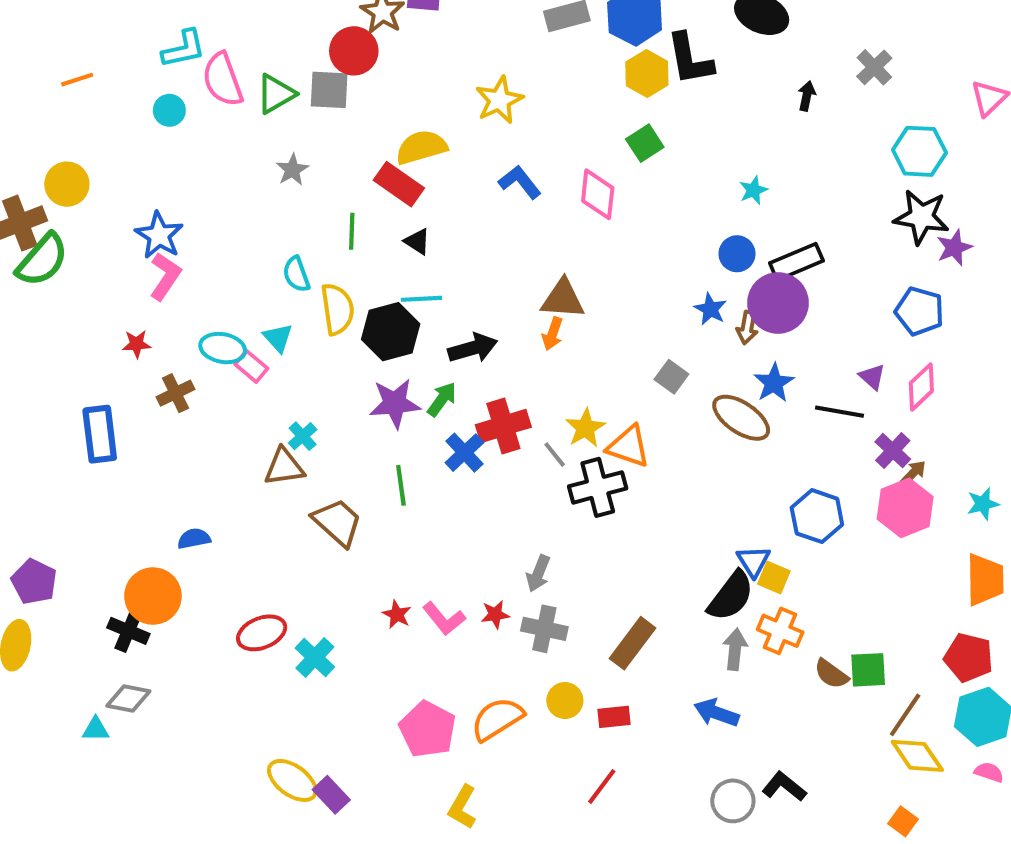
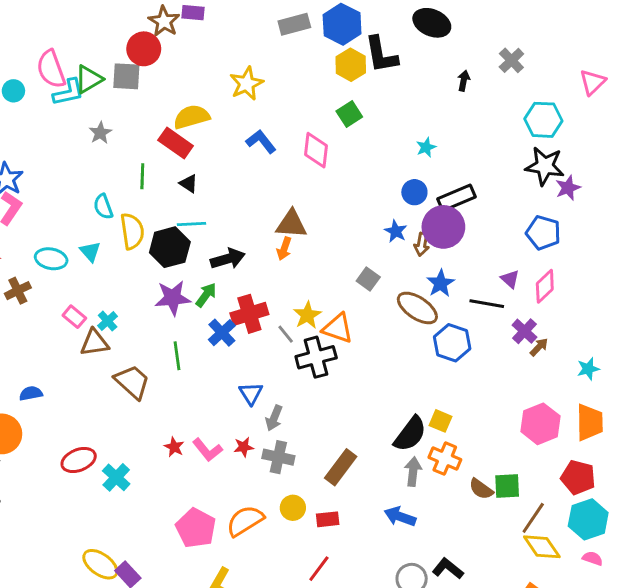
cyan L-shape: (184, 49) -> (68, 92), moved
pink rectangle: (251, 366) -> (74, 317), moved
pink hexagon: (905, 508) -> (540, 424), moved
blue hexagon: (817, 516) -> (452, 343), moved
blue triangle: (753, 561) -> (251, 393), moved

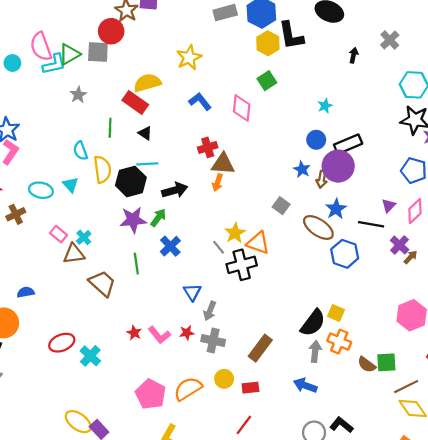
purple triangle: (510, 279) -> (389, 206), turned 32
red cross: (249, 314) -> (208, 147), moved, size x0.7
brown line: (533, 518) -> (406, 387), turned 30

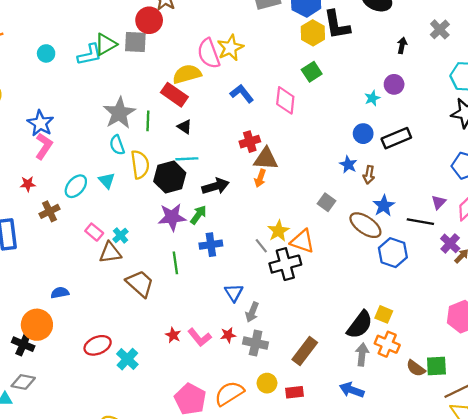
pink semicircle: (41, 47) -> (209, 53), moved
gray star: (78, 95) -> (119, 113), moved, size x1.8
purple circle: (338, 166) -> (394, 84), moved, size x0.6
cyan ellipse: (41, 190) -> (76, 186), turned -60
blue cross: (170, 246) -> (211, 245), turned 35

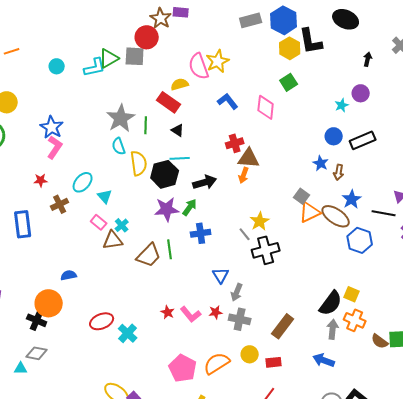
yellow semicircle: (187, 74) -> (180, 84), size x0.7
cyan triangle: (107, 181) -> (105, 196), moved
orange triangle: (302, 241) -> (310, 212), moved, turned -45
brown trapezoid: (140, 284) -> (149, 255), moved, turned 92

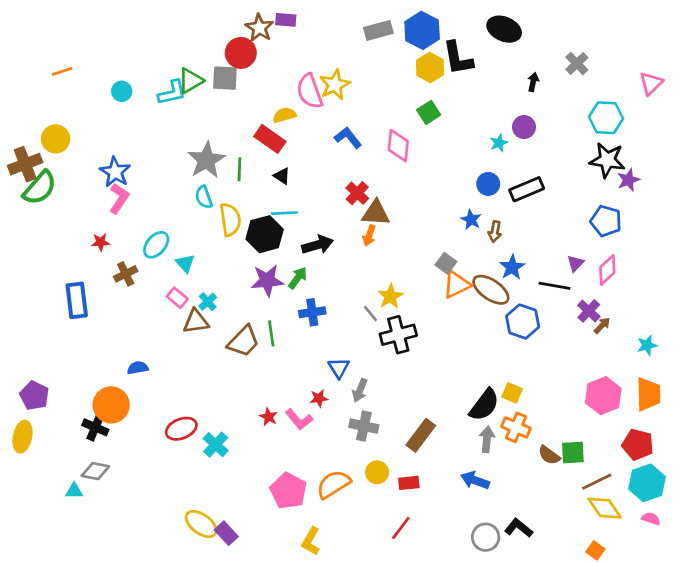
red cross: (235, 143) -> (357, 193), turned -30
red star: (216, 312) -> (319, 398), moved

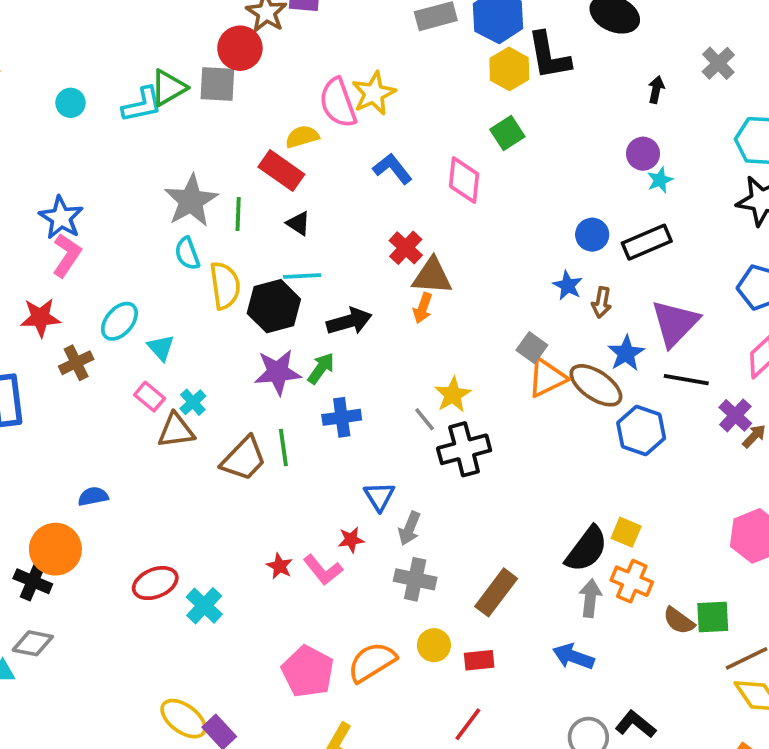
cyan star: (499, 143) -> (660, 180), moved
red star: (101, 242) -> (40, 317), size x1.5
purple triangle: (576, 263) -> (675, 323), moved, size x2.0

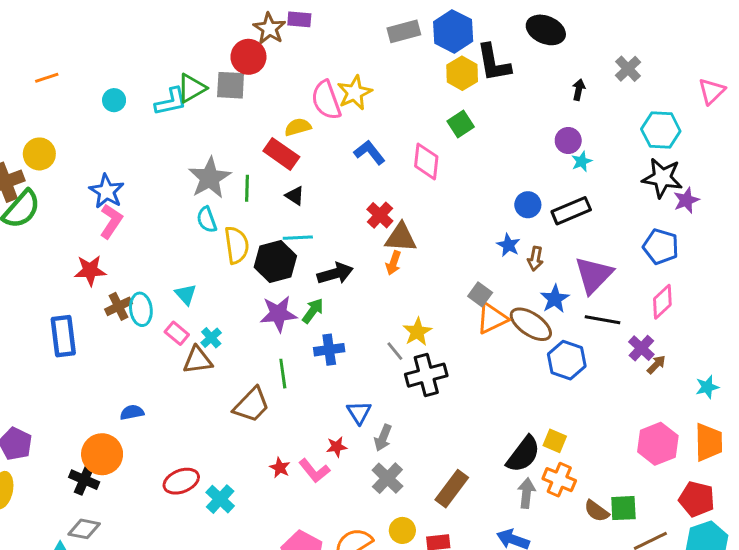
cyan ellipse: (119, 321) -> (141, 309), moved, turned -48
brown trapezoid: (244, 459) -> (251, 405), moved
gray cross: (415, 579) -> (387, 478), turned 32

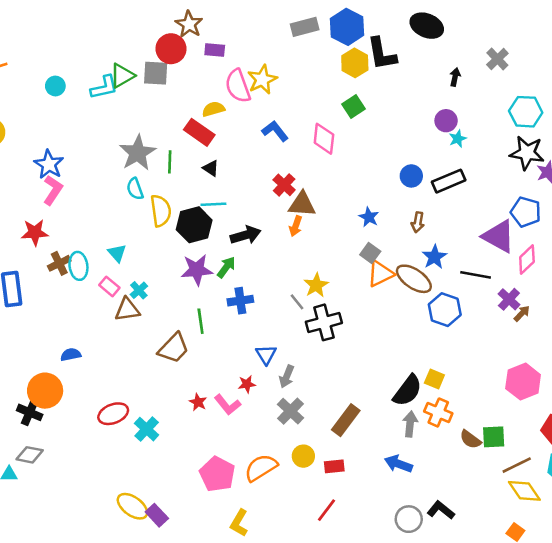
purple rectangle: (299, 19) -> (215, 50), moved
blue star: (508, 245) -> (369, 217), moved
purple triangle: (594, 275) -> (499, 236), moved, turned -45

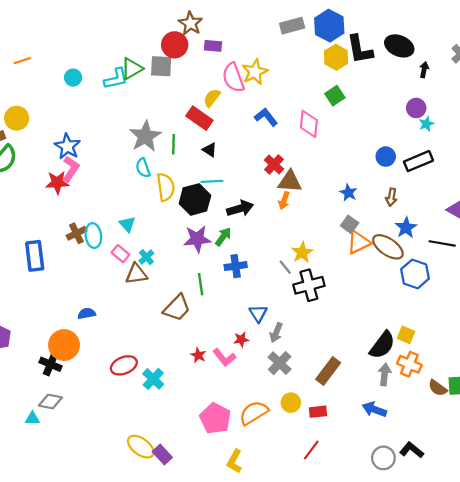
black ellipse: (427, 26) -> (399, 46), moved
yellow semicircle: (213, 109) -> (212, 98), turned -36
red star: (35, 232) -> (57, 183), moved

